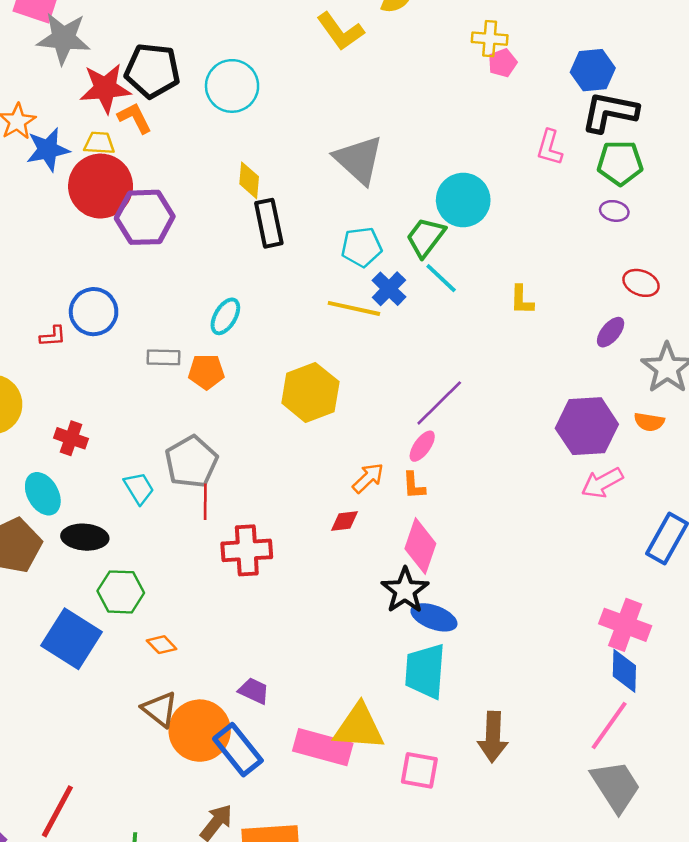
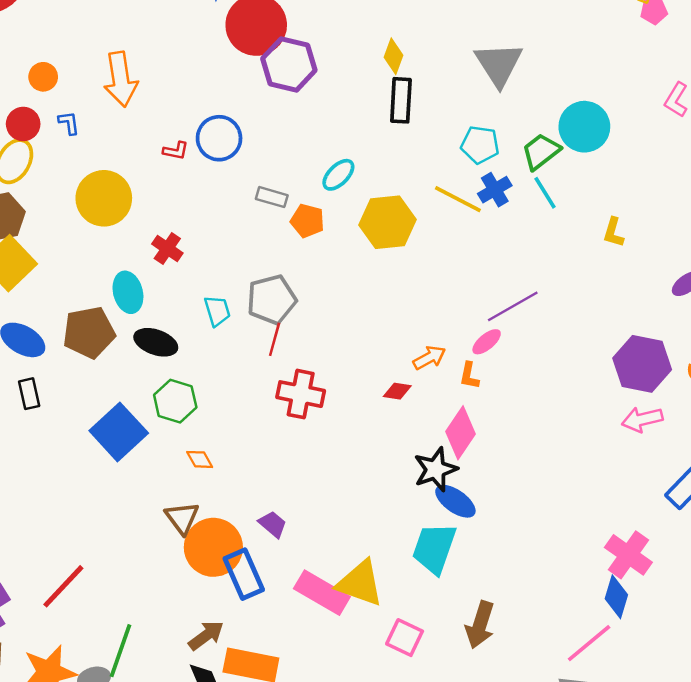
yellow hexagon: (310, 392) -> (387, 222), moved

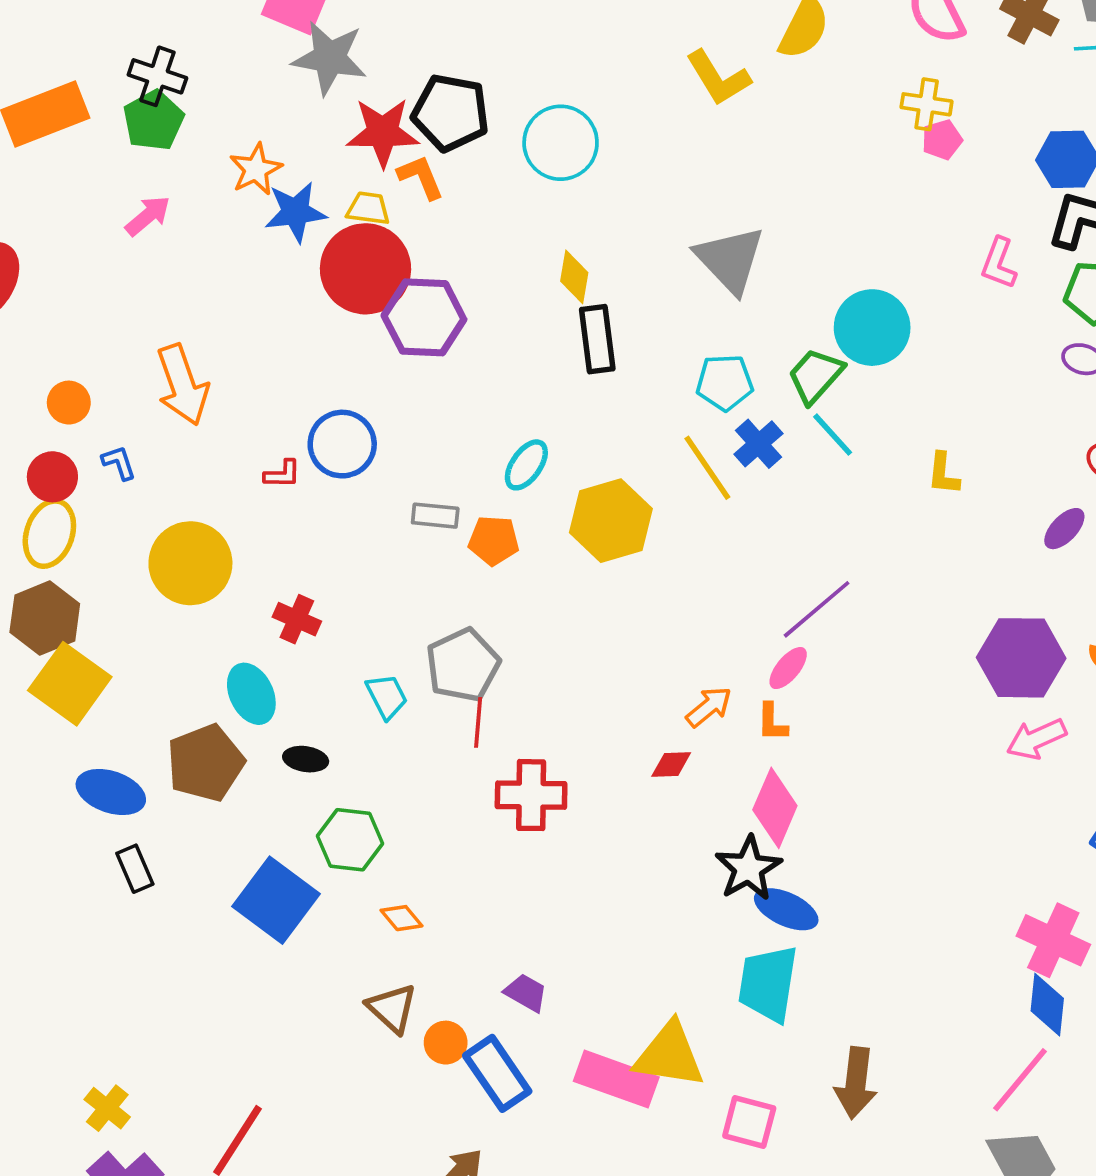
yellow line: (458, 199) -> (707, 468), turned 39
black ellipse: (156, 342) -> (306, 759), size x0.7
orange circle: (213, 547) -> (446, 1043), size x0.5

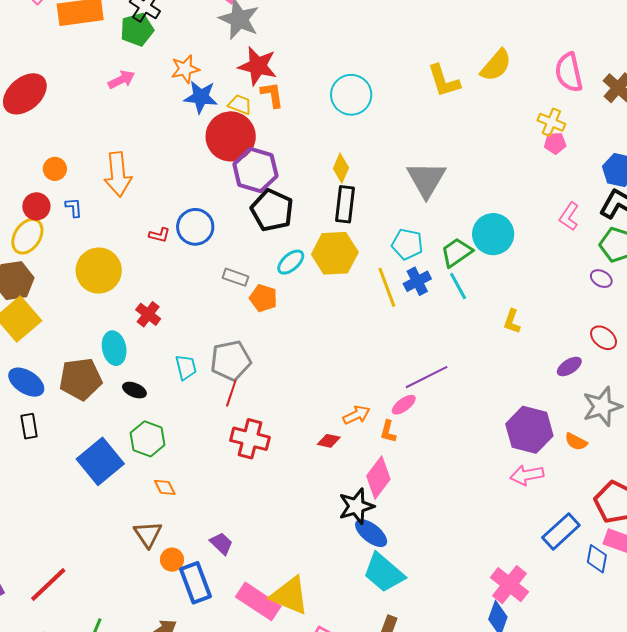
black pentagon: (451, 113) -> (272, 210), moved
yellow hexagon: (611, 521) -> (335, 253), moved
cyan trapezoid: (768, 984) -> (384, 573), moved, turned -72

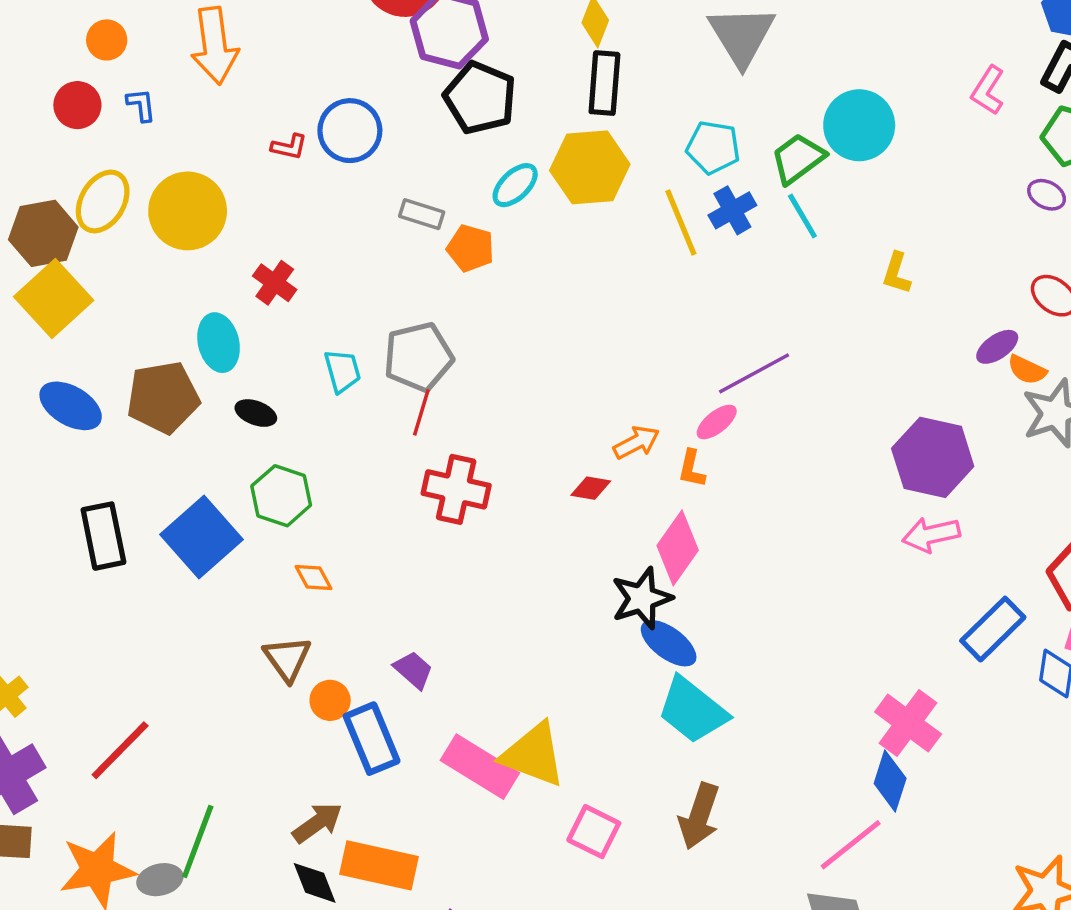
yellow ellipse: (27, 236) -> (103, 202), moved
black rectangle: (29, 426) -> (103, 536), moved, size x1.5
orange semicircle: (576, 442) -> (1027, 370), moved

